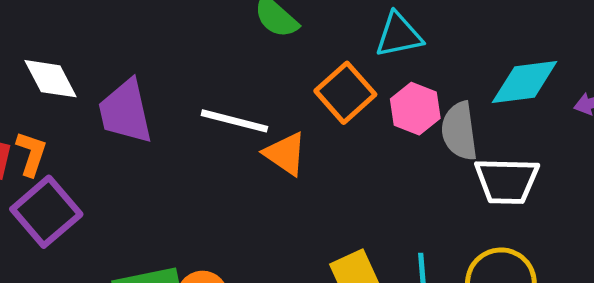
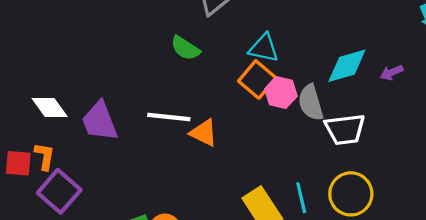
cyan triangle: (399, 35) -> (264, 48), turned 32
orange square: (345, 93) -> (257, 79), moved

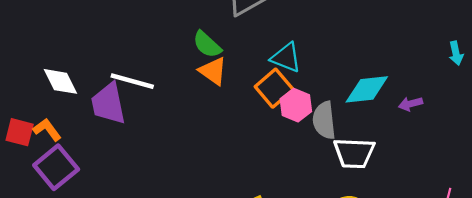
white line: (169, 117) -> (132, 81), moved
orange triangle: (204, 133) -> (213, 71), moved
orange L-shape: (44, 156) -> (47, 130), turned -56

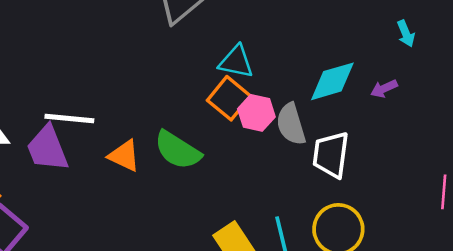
green semicircle: (207, 44) -> (178, 150), moved, size x1.4
cyan arrow: (456, 53) -> (406, 34), moved
orange triangle: (213, 71) -> (124, 156), moved
white trapezoid: (354, 153) -> (331, 155), turned 105

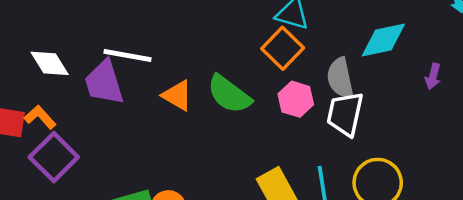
purple arrow: (384, 89) -> (433, 76), moved, turned -55
pink hexagon: (256, 113) -> (296, 99), moved
white trapezoid: (331, 155) -> (345, 114), moved

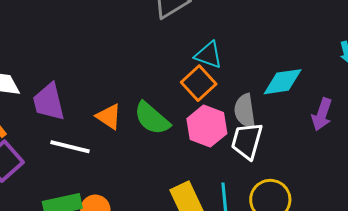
white line: (127, 55) -> (70, 147), moved
purple arrow: (433, 76) -> (322, 114), size x1.5
pink hexagon: (296, 99) -> (207, 126), size x1.4

